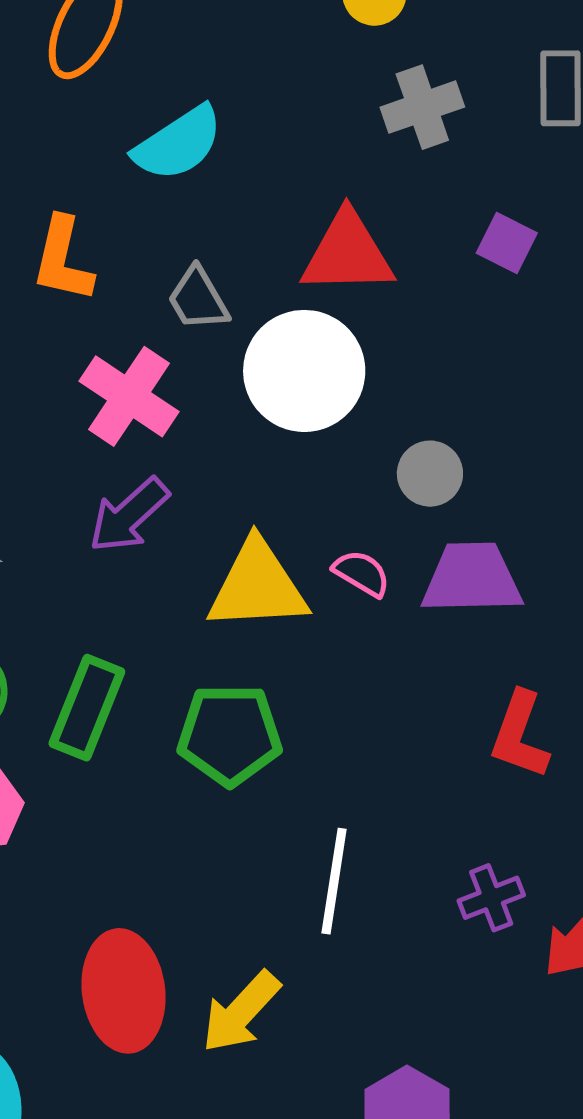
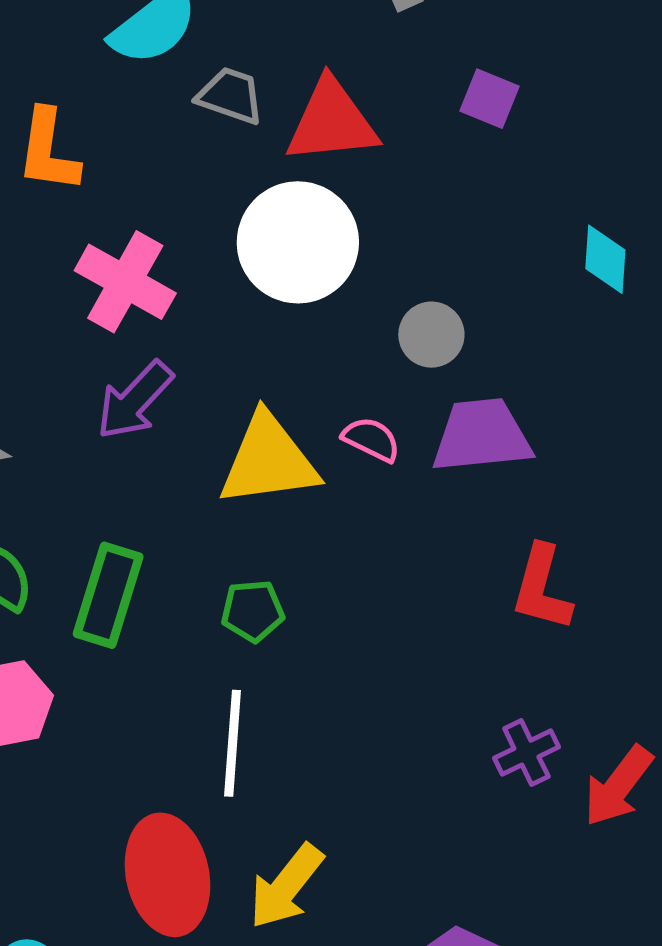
gray trapezoid: (198, 299) -> (230, 96), moved, turned 144
green pentagon: (230, 735) -> (253, 611), size x0.6
white line: (334, 881) -> (233, 743), moved

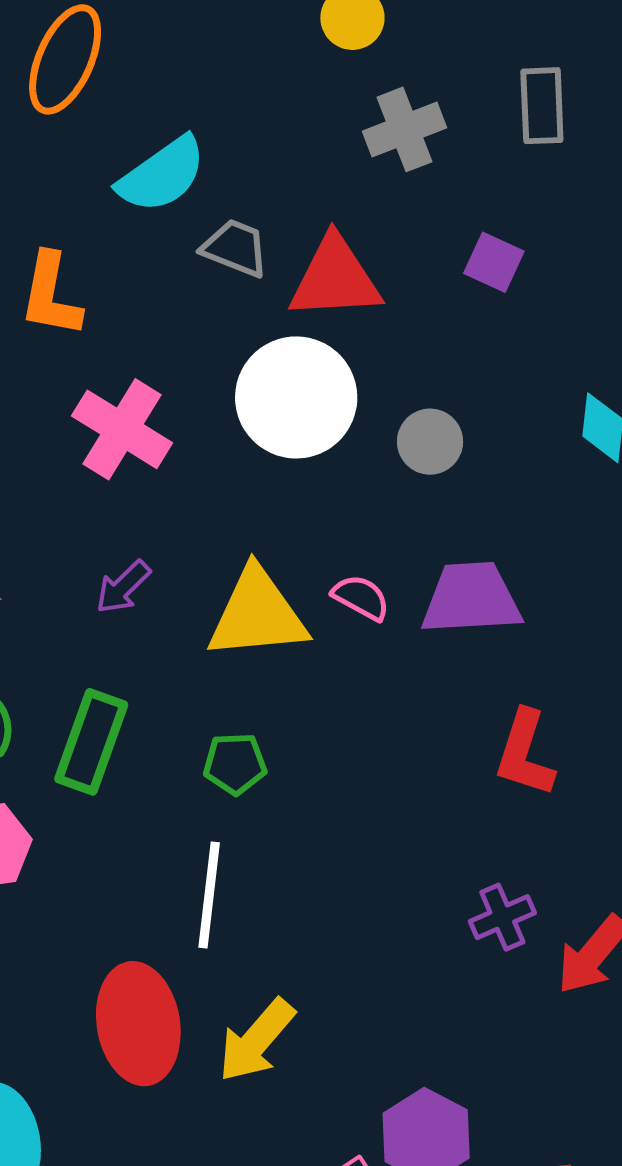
gray circle: (431, 335) -> (430, 442), moved
purple arrow: (135, 400) -> (123, 587), moved, size x0.7

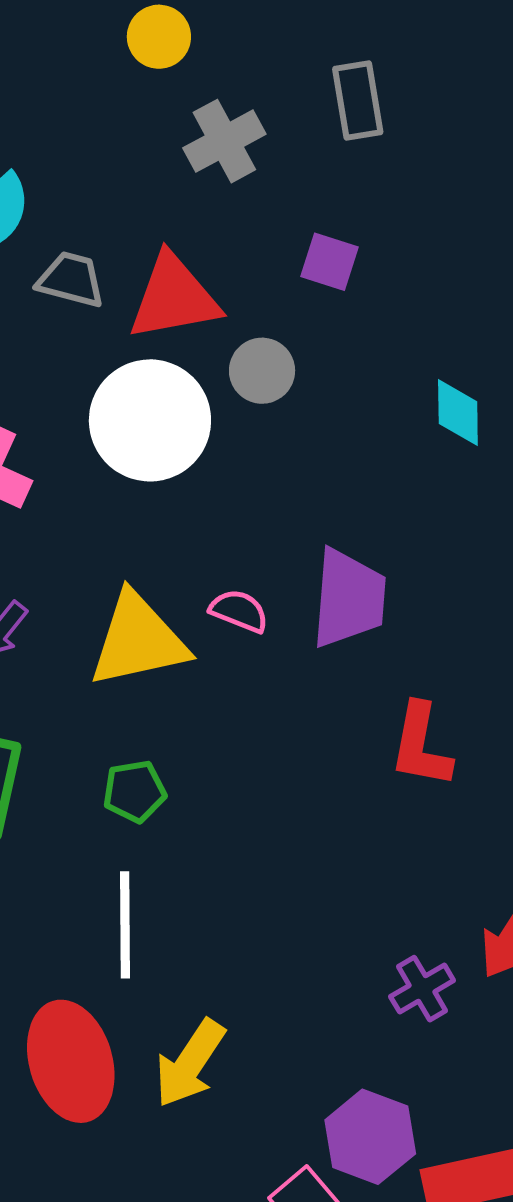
gray circle: (430, 442) -> (262, 371), moved
purple trapezoid: (471, 599) -> (349, 598), turned 105
purple cross: (502, 917) -> (422, 989), moved

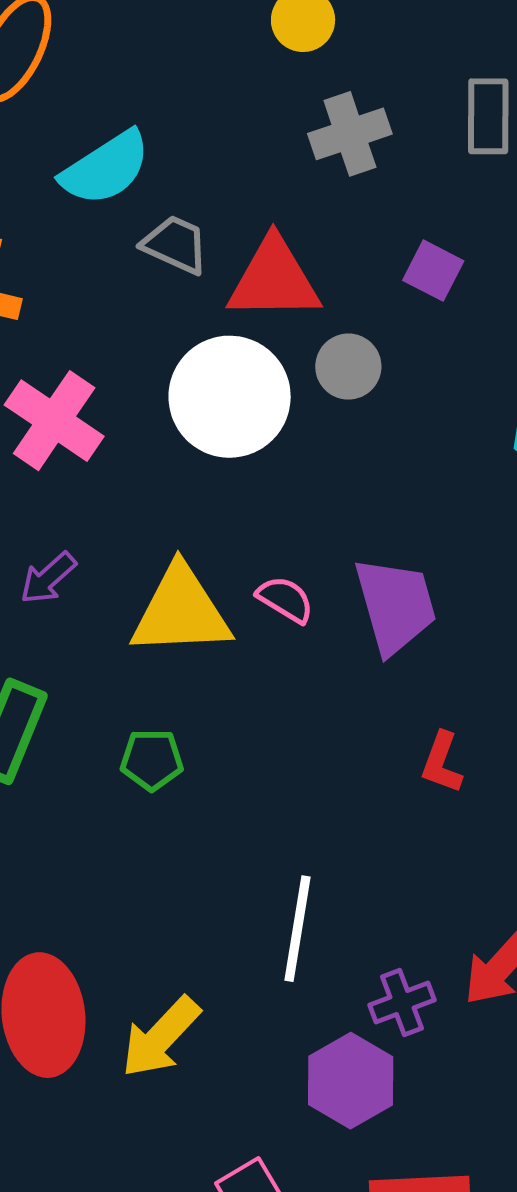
purple trapezoid: (349, 598) -> (395, 605), turned -30
red L-shape: (421, 745) -> (442, 763), size x0.7
white line: (125, 925) -> (298, 929), moved
purple hexagon: (370, 1137) -> (351, 1081), moved

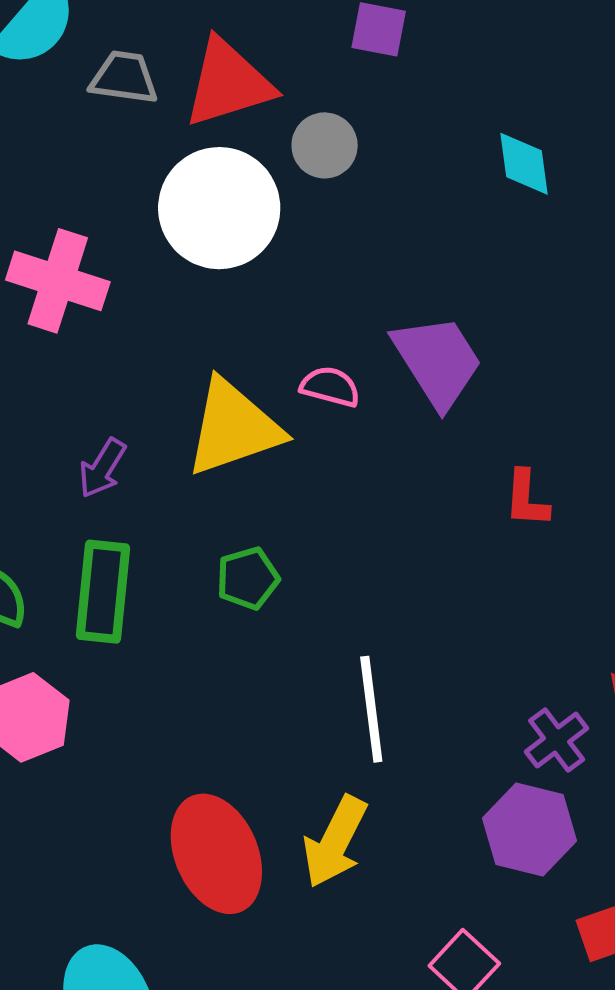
purple arrow: (48, 578) -> (102, 468), moved
white line: (298, 929) -> (371, 709), moved

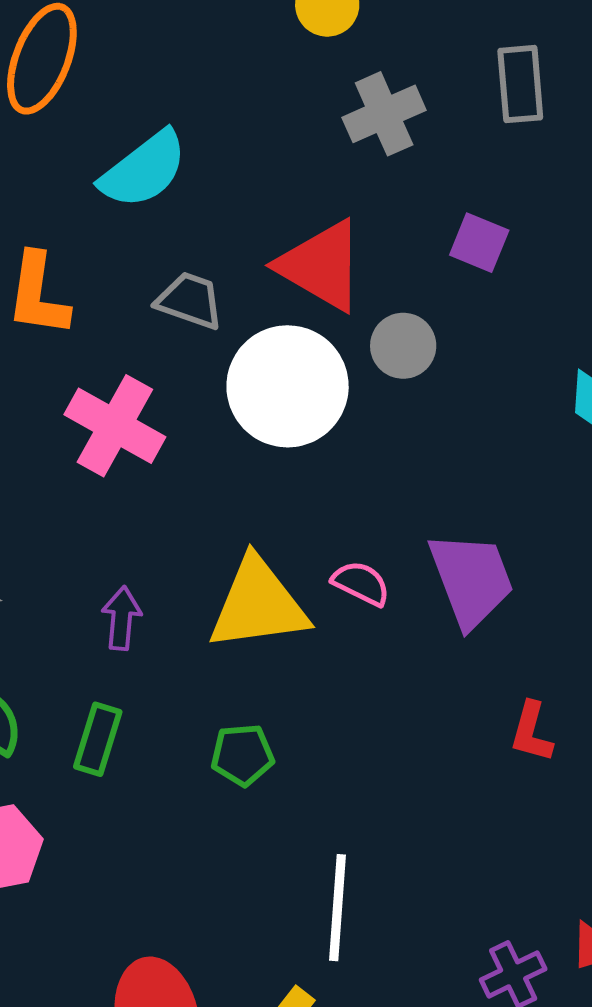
gray trapezoid: (124, 78) -> (190, 301), moved
red triangle: (228, 83) -> (321, 266), turned 36
purple arrow: (102, 468) -> (122, 618), turned 142
green rectangle: (103, 592) -> (98, 739), size x0.7

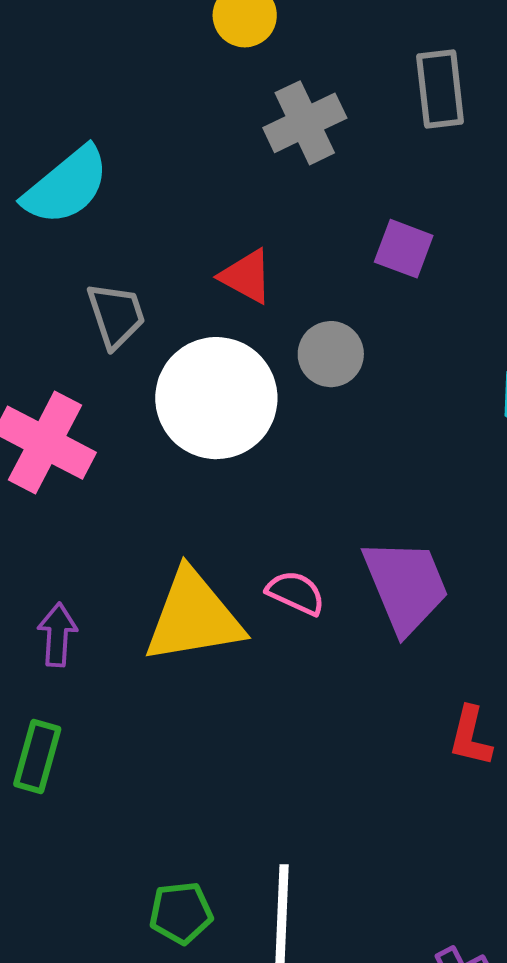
red triangle: (321, 266) -> (246, 276), size x0.6
gray trapezoid: (190, 301) -> (116, 315), turned 54
green pentagon: (242, 755) -> (181, 913), moved

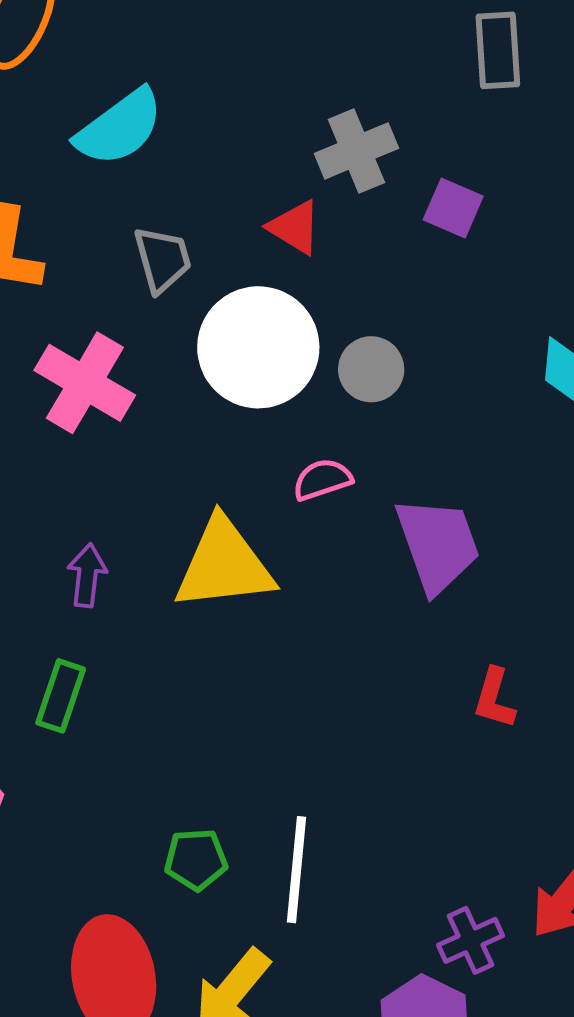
gray cross: (305, 123) -> (356, 151), moved
gray circle: (331, 354) -> (371, 369), moved
pink semicircle: (296, 593) -> (322, 480), moved, turned -46

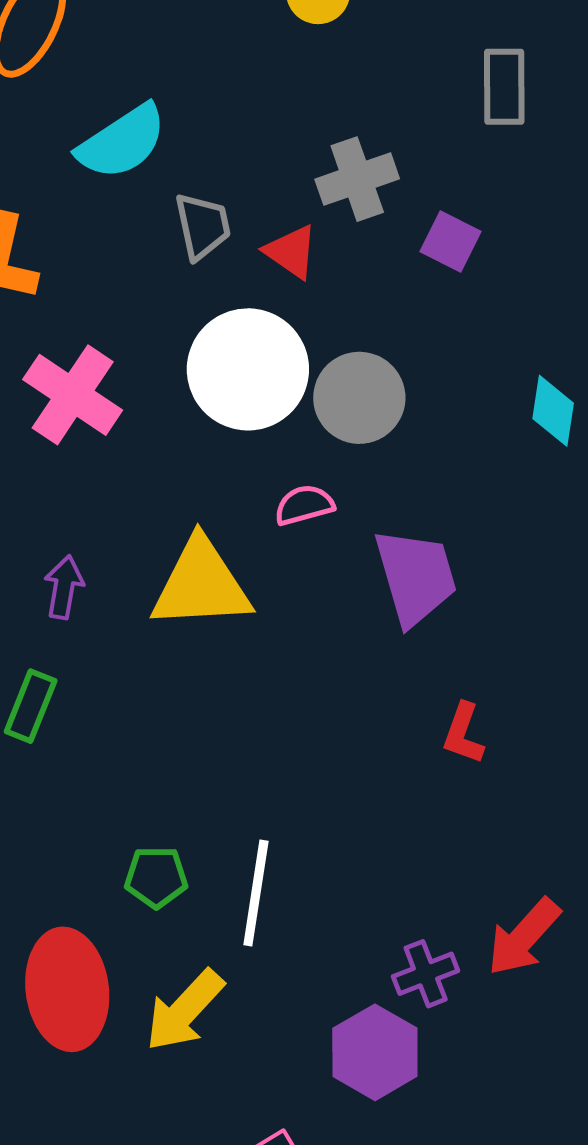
gray trapezoid: (162, 259) -> (203, 226), moved
gray circle: (371, 369) -> (359, 398), size x1.4

